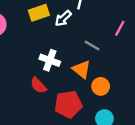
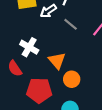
gray line: (92, 46) -> (71, 24), moved

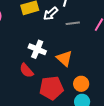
gray line: (71, 24) -> (73, 23), turned -40
orange circle: (72, 79) -> (81, 84), moved

